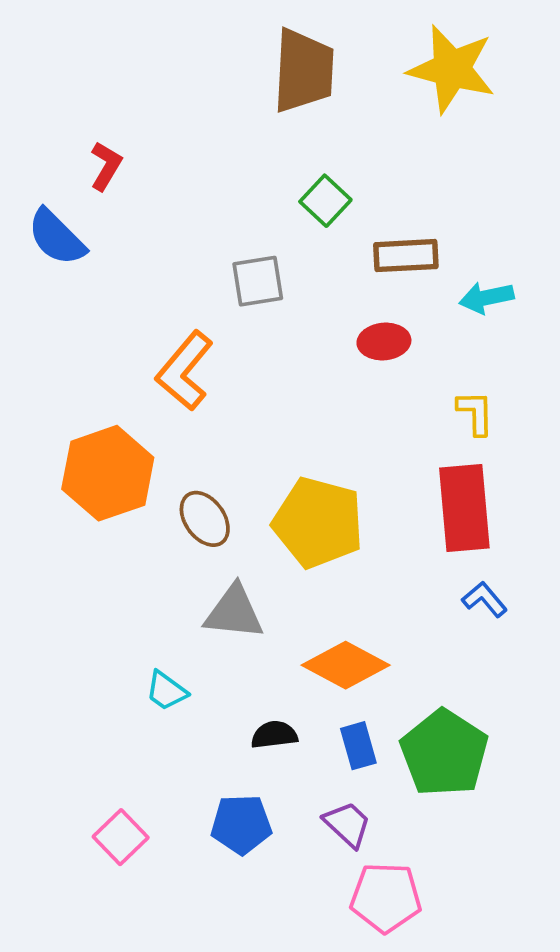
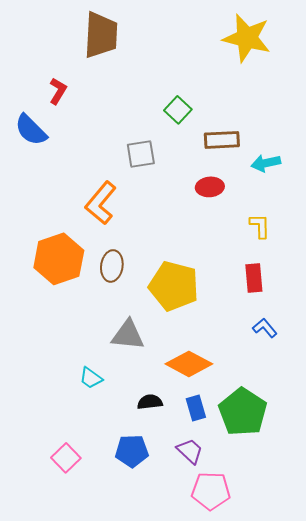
brown trapezoid: (303, 71) -> (101, 35), moved
red rectangle: (464, 508) -> (254, 278), size x0.6
brown ellipse: (205, 519) -> (112, 266), moved, turned 44

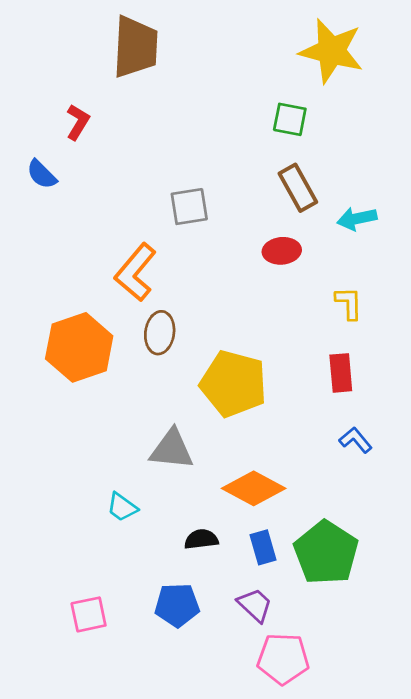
green square: (178, 110) -> (290, 119), moved, turned -32
blue semicircle: (31, 130) -> (42, 174), size x0.7
brown rectangle: (222, 140) -> (298, 188), turned 64
brown ellipse: (112, 266) -> (160, 333), moved
pink square: (66, 458) -> (89, 614), turned 32

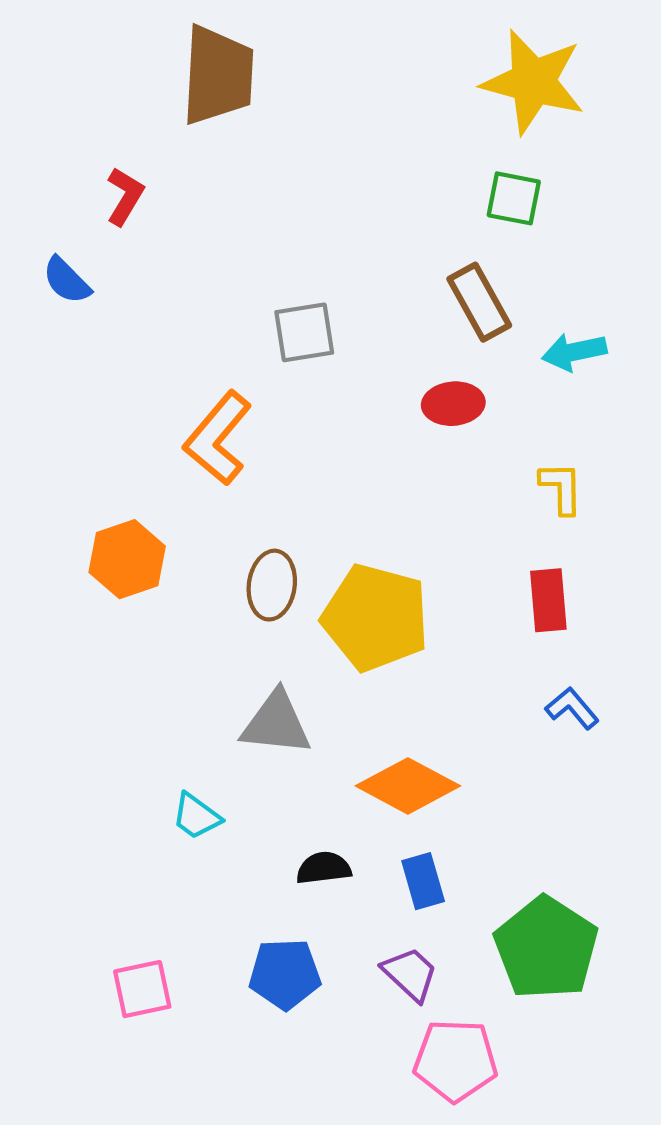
green square: (290, 119) -> (514, 198), moved
brown ellipse: (160, 333) -> (272, 585), moved
orange hexagon: (79, 347) -> (127, 559), size x0.7
green pentagon: (326, 553) -> (546, 948), moved

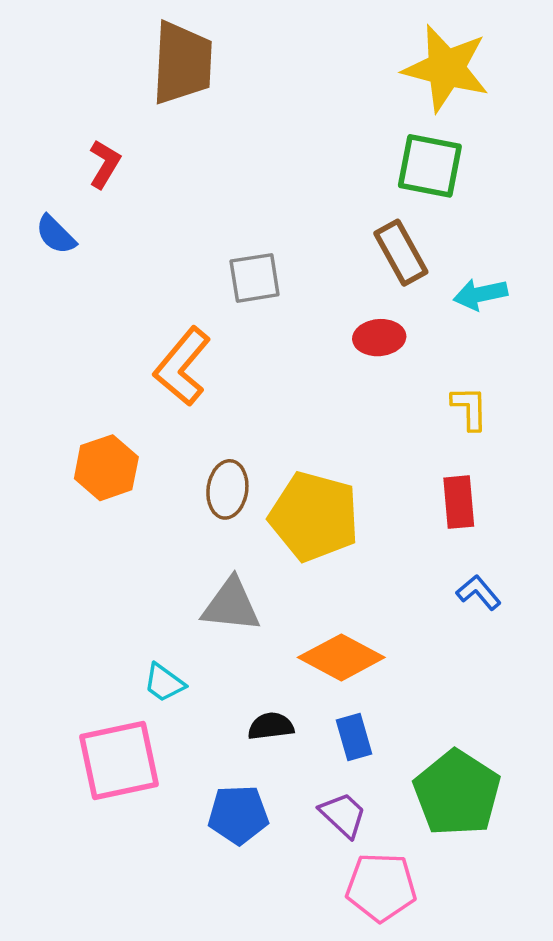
green square: (514, 198) -> (430, 166), size x1.4
pink square: (142, 989) -> (119, 760), moved, size x1.6

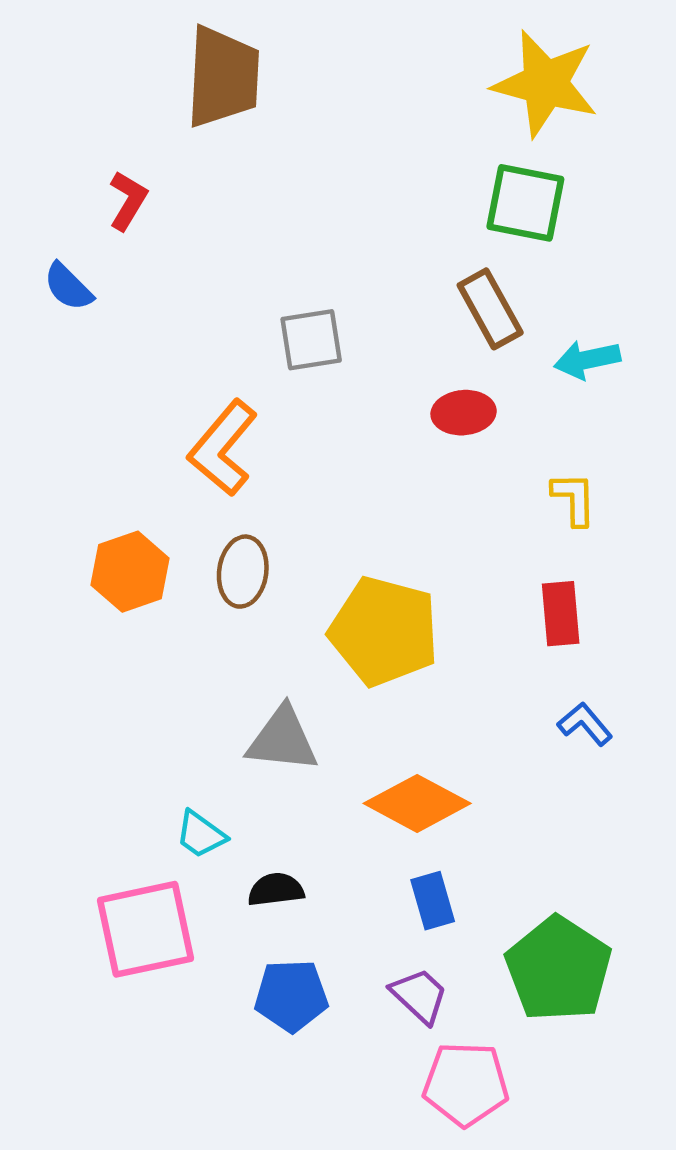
brown ellipse: (227, 489) -> (243, 572), moved
black semicircle: (271, 726) -> (276, 890), moved

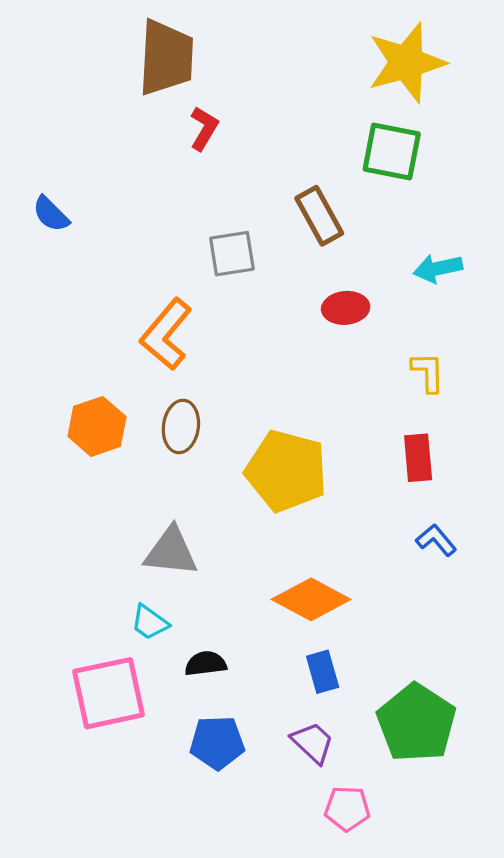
yellow star: (545, 84) -> (407, 63), turned -30
red L-shape: (128, 201) -> (204, 128), moved
brown rectangle: (490, 309) -> (319, 216), moved
gray triangle: (282, 739) -> (171, 552), moved
pink pentagon: (466, 1084) -> (347, 808), size x0.7

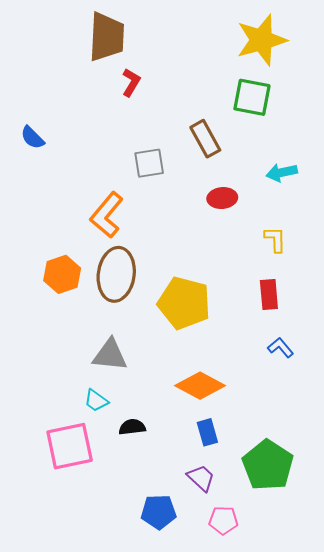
brown ellipse: (181, 426) -> (116, 274), size x1.6
blue pentagon: (217, 743) -> (159, 512), moved

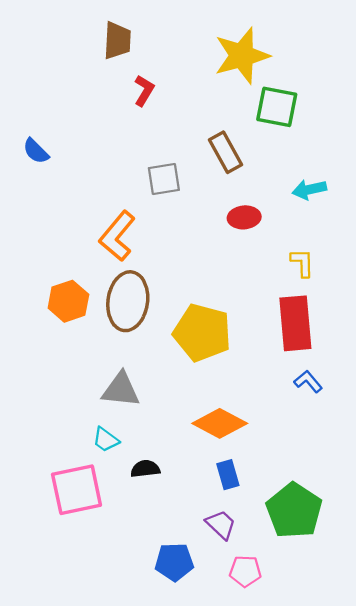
brown trapezoid: (107, 37) -> (117, 41), size x0.7
yellow star: (261, 40) -> (242, 56), moved
red rectangle: (269, 295) -> (295, 323), size x1.6

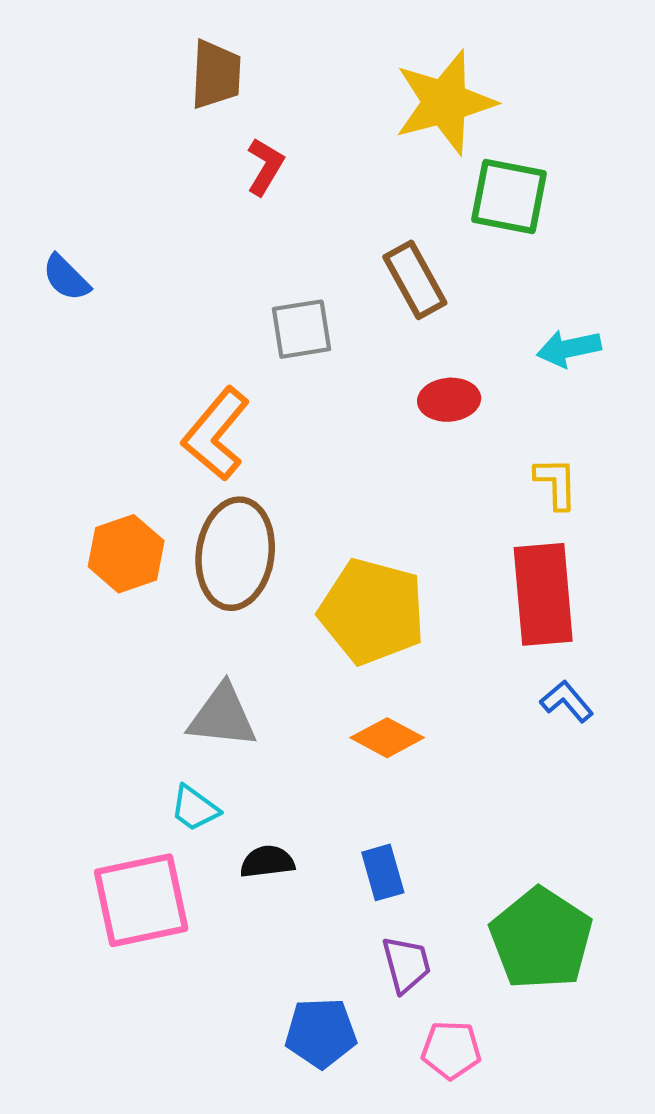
orange diamond: (220, 423) -> (387, 738), moved, size x0.7
blue rectangle: (228, 475) -> (383, 872), moved
purple trapezoid: (221, 525) -> (406, 964), turned 32

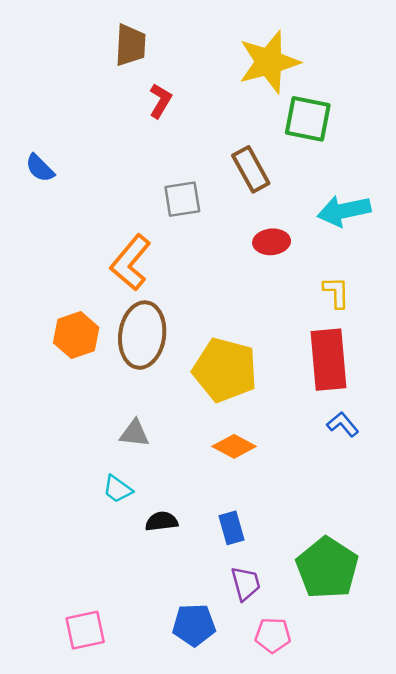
cyan arrow: (569, 348) -> (344, 211), size x1.4
gray triangle: (222, 716) -> (134, 433), size x0.7
pink square: (141, 900) -> (85, 630), moved, size x0.7

